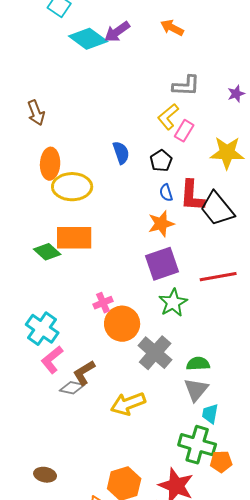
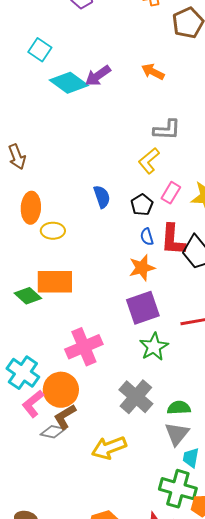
pink rectangle: (184, 131) -> (171, 193), moved
yellow ellipse: (72, 187) -> (53, 231), size x0.6
pink cross: (103, 303) -> (84, 347), size x1.8
orange circle: (122, 324) -> (61, 390), moved

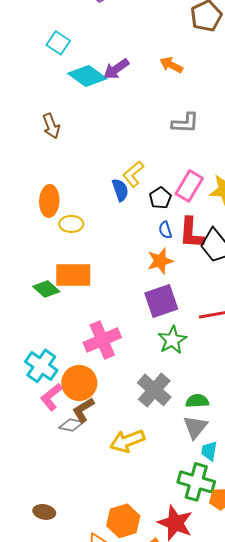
brown arrow: (17, 157) -> (51, 126), moved
yellow L-shape: (149, 161) -> (133, 174), moved
pink rectangle: (171, 193) -> (189, 186), size x1.4

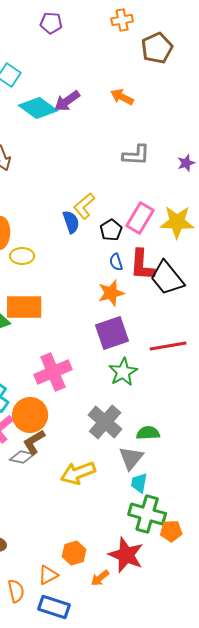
gray triangle: (195, 427) -> (131, 458), moved
cyan trapezoid: (209, 451) -> (139, 483), moved
orange hexagon: (123, 521) -> (74, 553), size x0.7

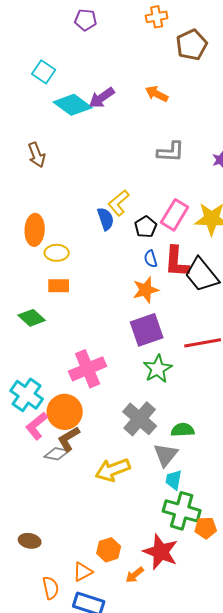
orange rectangle: (24, 307) -> (59, 286), moved, size x0.6

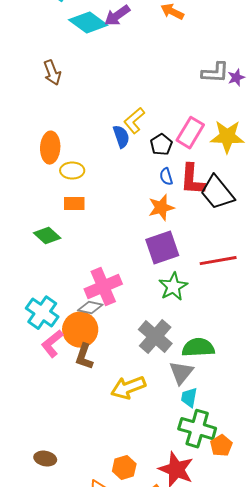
gray L-shape: (171, 152) -> (215, 73), moved
green semicircle: (183, 430) -> (198, 348), size x1.4
brown L-shape: (69, 439) -> (84, 357), turned -40
gray diamond: (57, 454) -> (90, 308), moved
orange pentagon: (206, 528) -> (221, 446), turned -30

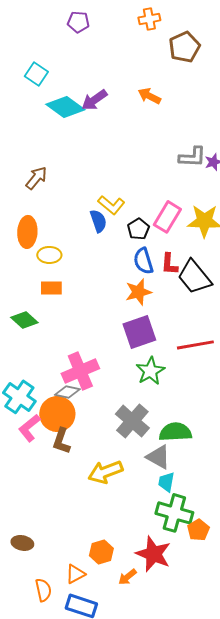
brown arrow: (52, 73) -> (36, 178), moved, turned -120
yellow L-shape: (134, 121) -> (111, 205), turned -100
blue semicircle: (166, 177) -> (143, 261), size x1.5
red L-shape: (192, 180) -> (169, 264), size x0.7
gray triangle: (181, 373) -> (158, 457), turned -40

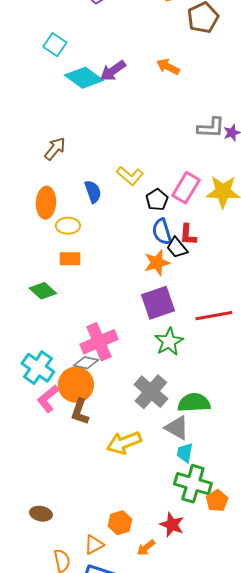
blue semicircle: (98, 221) -> (93, 192), moved
black trapezoid: (194, 277) -> (177, 248), moved, size x0.6
red star: (153, 554) -> (172, 525), size x0.7

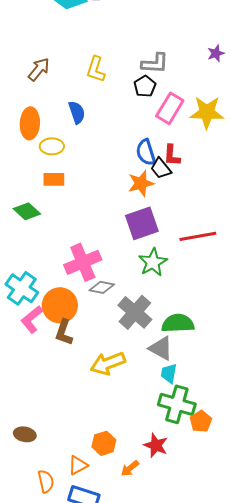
gray L-shape: (211, 128) -> (155, 63), moved
yellow L-shape: (130, 176) -> (96, 69), moved, turned 68
black pentagon: (157, 200) -> (145, 86), moved
gray diamond: (86, 363) -> (102, 287), moved

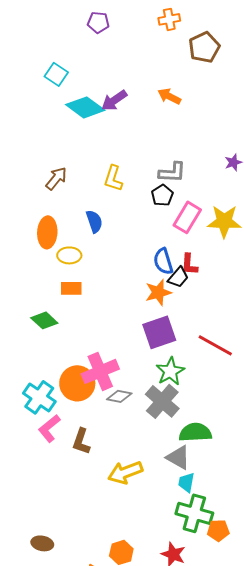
black trapezoid: (161, 168) -> (178, 277), turned -100
red line: (198, 236) -> (215, 345), turned 39
orange circle: (60, 305) -> (77, 383), moved
gray cross: (135, 312) -> (162, 401), moved
orange pentagon: (201, 421) -> (218, 530), turned 30

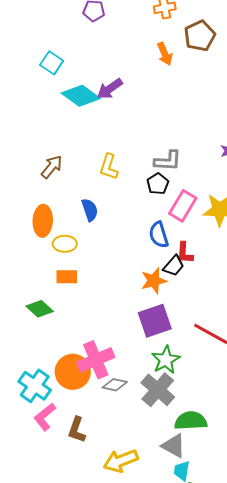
orange arrow: (169, 96) -> (165, 54), moved, turned -140
blue semicircle: (163, 261) -> (159, 235), moved

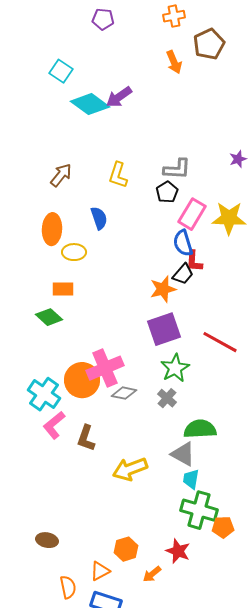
blue semicircle: (159, 235) -> (183, 243), moved
orange rectangle: (67, 277) -> (63, 289), moved
gray cross: (158, 390) -> (167, 398), size x0.6

